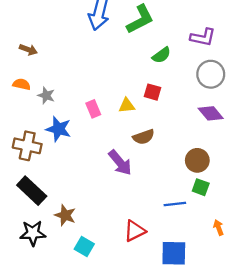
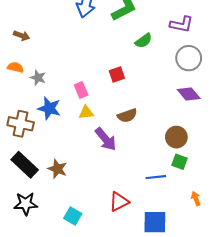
red square: (153, 92) -> (117, 75), moved, turned -35
yellow triangle: (127, 106) -> (86, 112), moved
brown star: (65, 215) -> (57, 169), moved

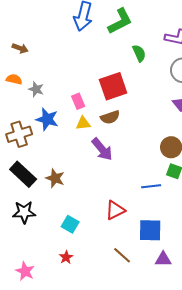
green semicircle: (144, 41) -> (139, 53), turned -78
red square: (117, 75) -> (113, 86), size x1.8
brown semicircle: (127, 116) -> (110, 117), moved
brown cross: (21, 124) -> (19, 134), turned -30

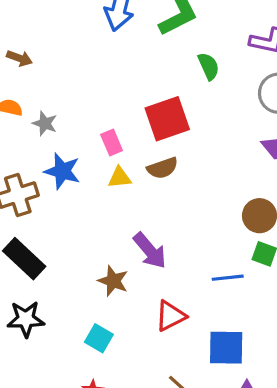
purple arrow: (102, 149) -> (150, 251), moved
brown star: (55, 178) -> (113, 281), moved

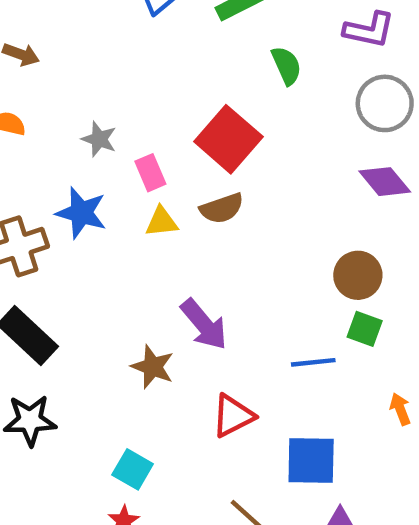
red square: (167, 119) -> (228, 139), turned -30
gray star: (45, 123) -> (99, 139), moved
cyan square: (99, 338) -> (133, 469), moved

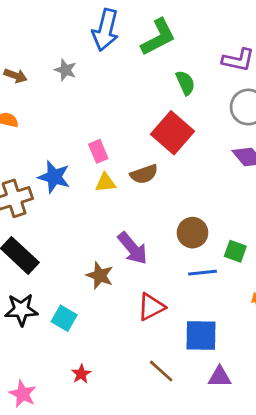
gray star: (99, 139) -> (65, 70), moved
red square: (228, 139) -> (173, 133), moved
brown circle: (358, 275) -> (193, 233), moved
cyan square: (133, 469) -> (64, 318), moved

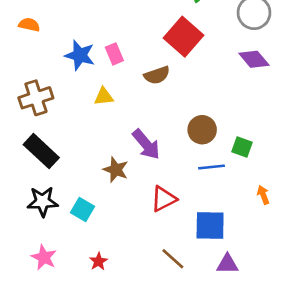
blue star: (54, 177) -> (80, 55), moved
yellow triangle: (105, 183) -> (104, 96), moved
pink star: (23, 394) -> (44, 257), moved

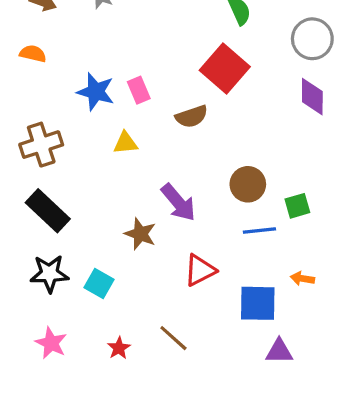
purple diamond: (254, 59) -> (312, 97), turned 40
green square: (242, 147) -> (297, 206), turned -36
orange arrow: (263, 195) -> (302, 279), moved, turned -60
brown line: (173, 259) -> (173, 338), moved

